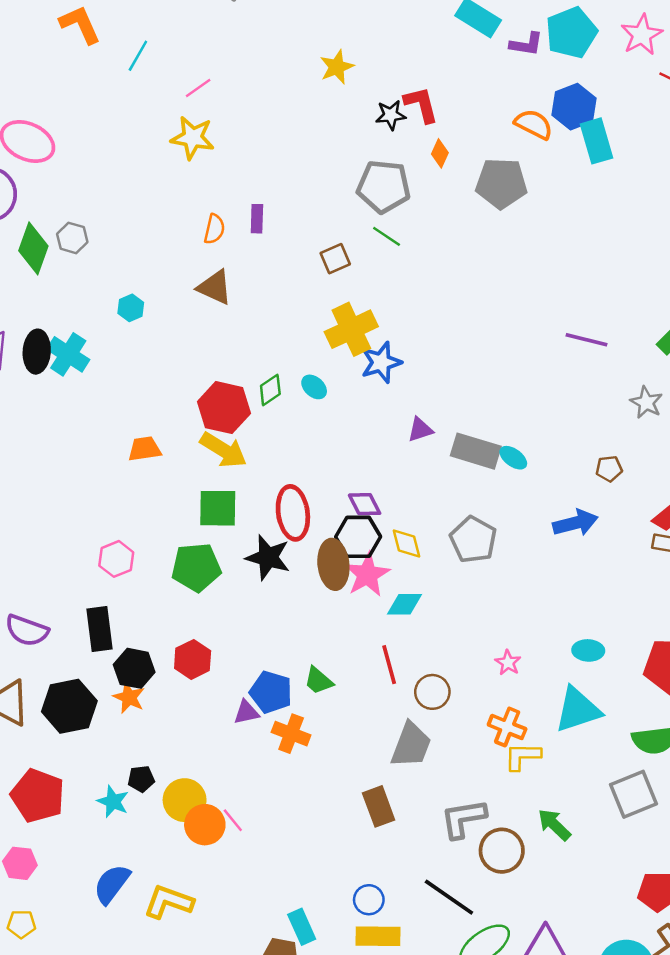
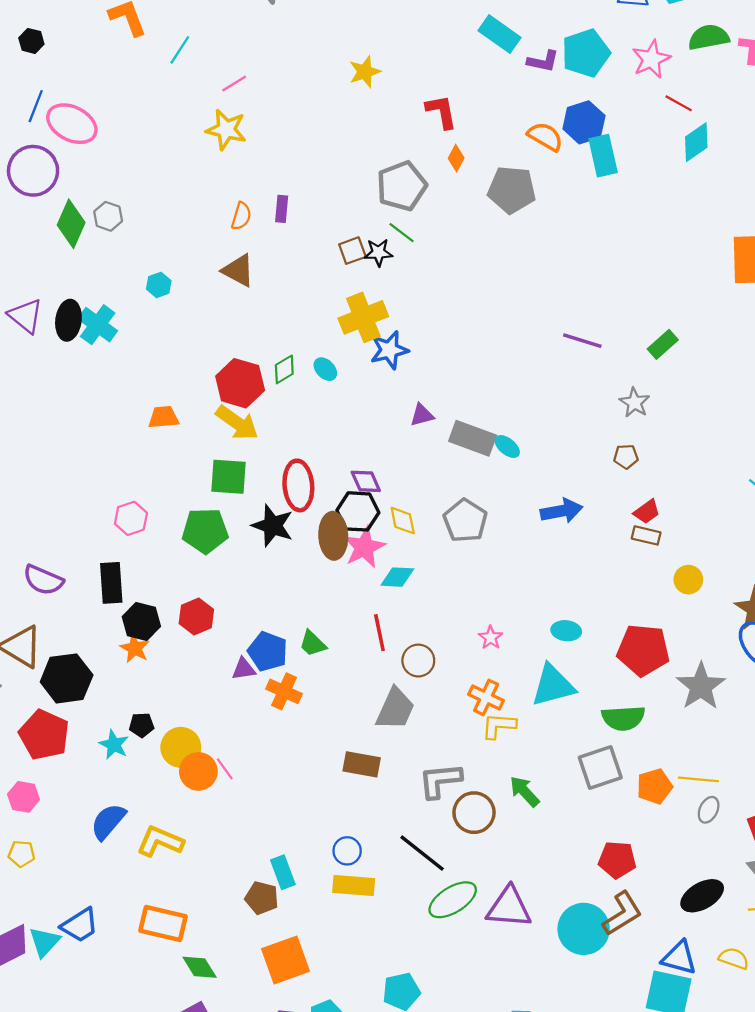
black star: (391, 115) -> (378, 253), moved
gray pentagon: (384, 187) -> (402, 186), turned -30
brown pentagon: (609, 469) -> (626, 457), moved
black hexagon: (69, 706) -> (67, 678), moved
brown rectangle: (379, 806) -> (362, 764), turned -63

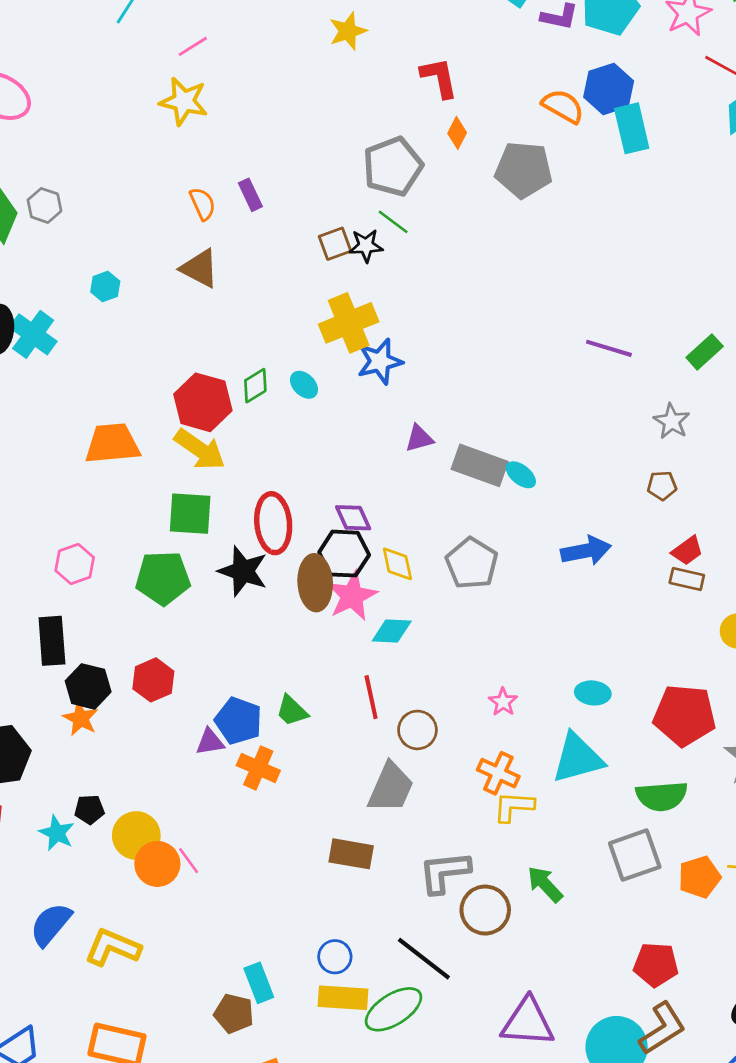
purple rectangle: (282, 209) -> (250, 195), turned -30
orange semicircle: (241, 216) -> (203, 204), turned -40
orange trapezoid: (164, 417) -> (112, 444), size x1.5
green ellipse: (453, 900) -> (394, 1009), moved

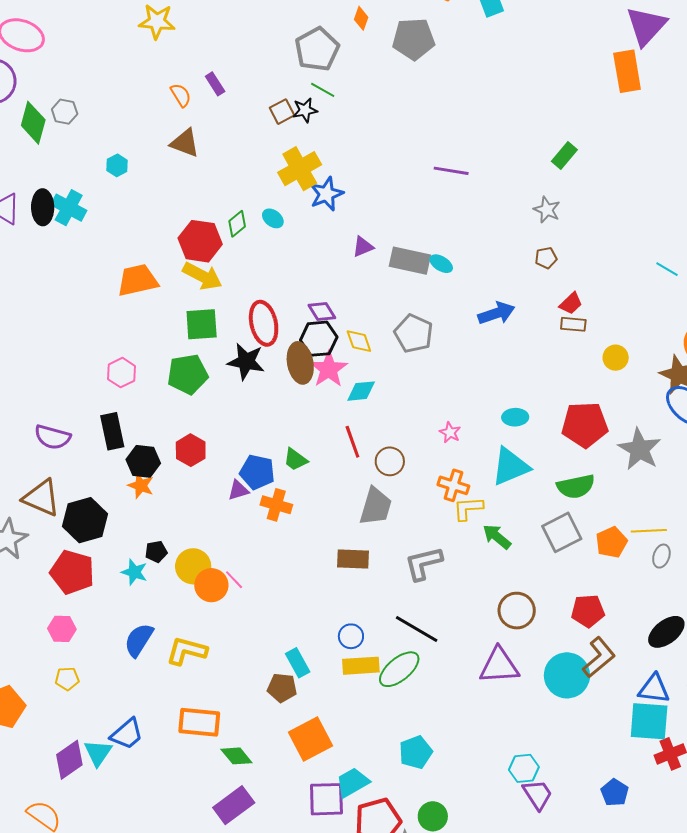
purple line: (609, 348) -> (451, 171), moved
green arrow: (545, 884) -> (497, 537), moved
brown circle: (485, 910) -> (517, 611), moved

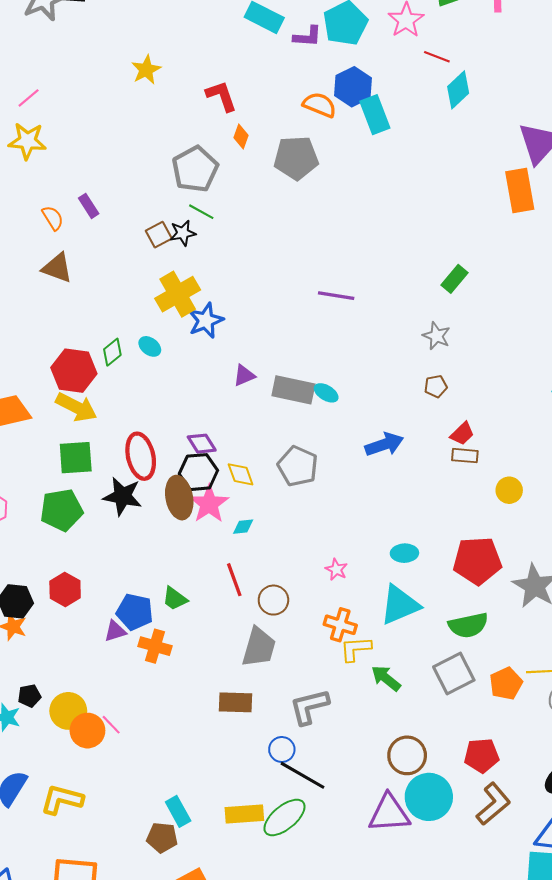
cyan diamond: (361, 391) -> (243, 527), size x0.7
blue circle: (351, 636) -> (282, 749), moved
cyan circle: (567, 675) -> (429, 797), moved

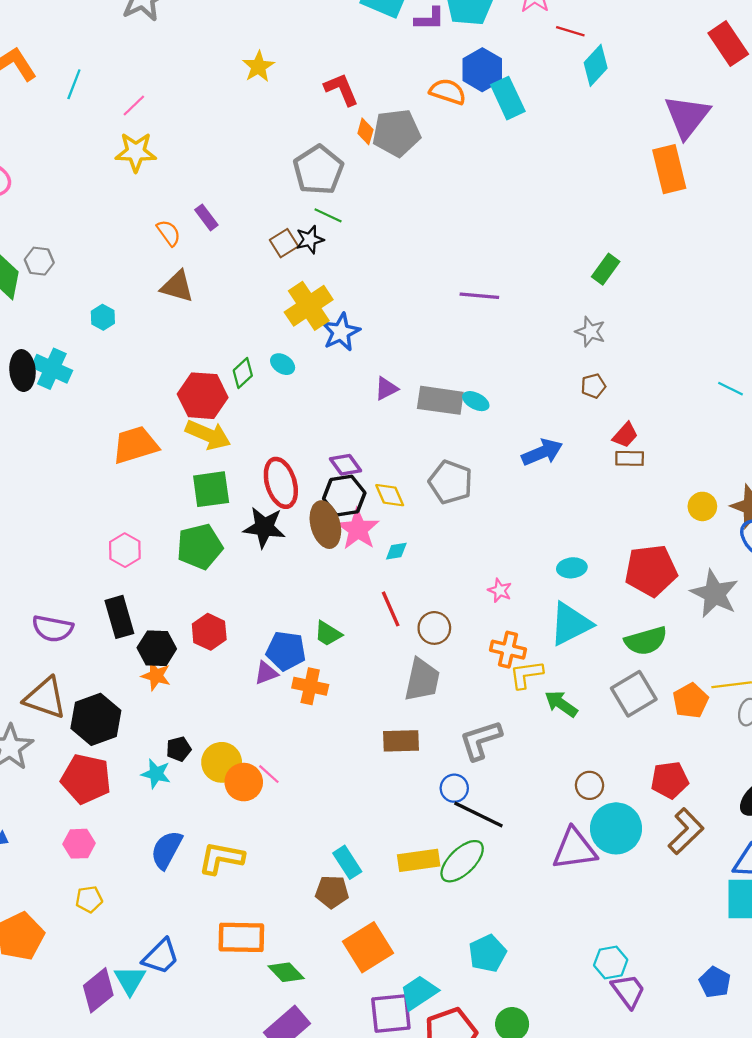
gray pentagon: (296, 158) -> (396, 133), moved
yellow circle: (509, 490) -> (702, 506), moved
brown circle: (407, 755) -> (590, 785), size x0.7

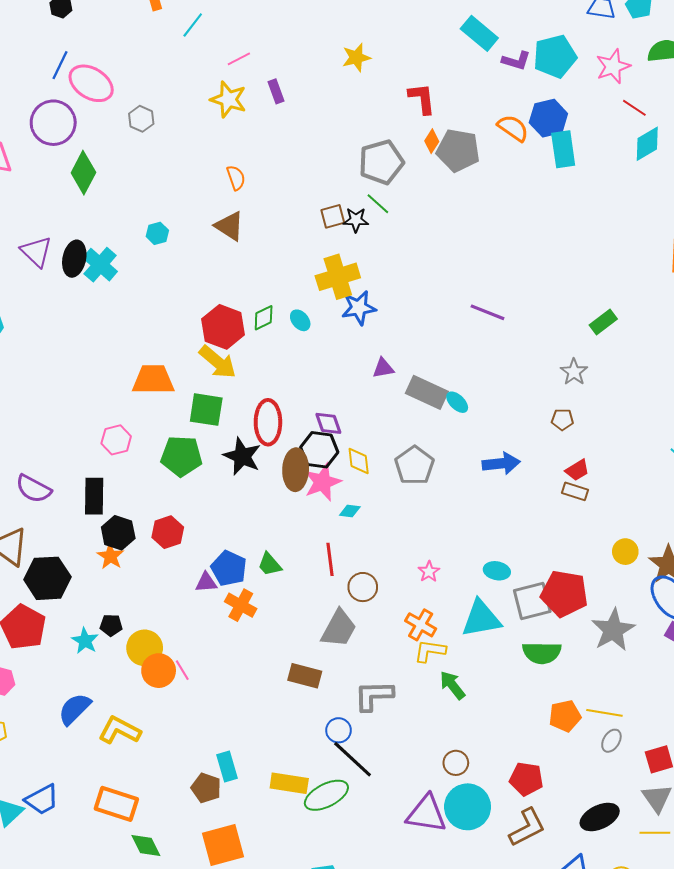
purple rectangle: (206, 217) -> (276, 91), moved
gray hexagon: (39, 261) -> (141, 119), moved
orange trapezoid: (135, 445) -> (153, 380), moved
gray square: (634, 694) -> (532, 601), moved

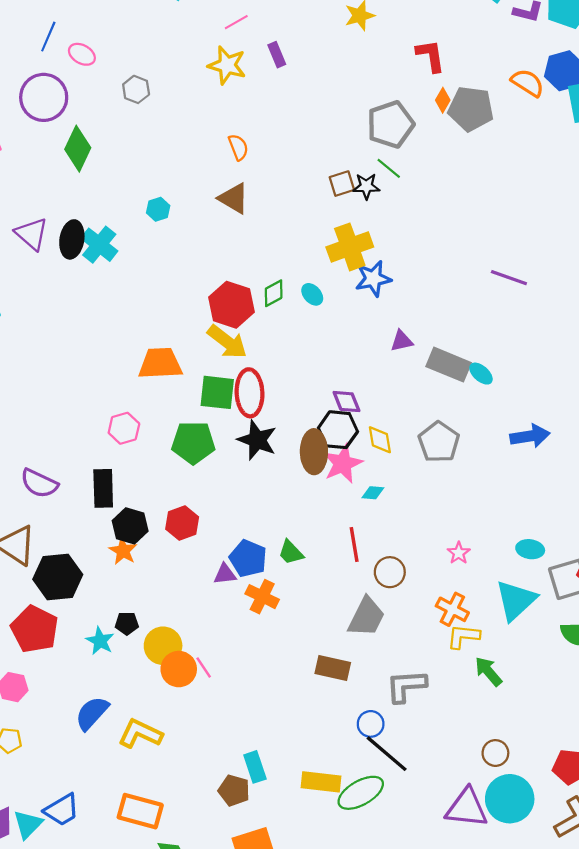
pink ellipse: (91, 83) -> (82, 54), size x0.6
red ellipse: (268, 422) -> (250, 393), moved
cyan triangle: (481, 619) -> (516, 600), turned -30

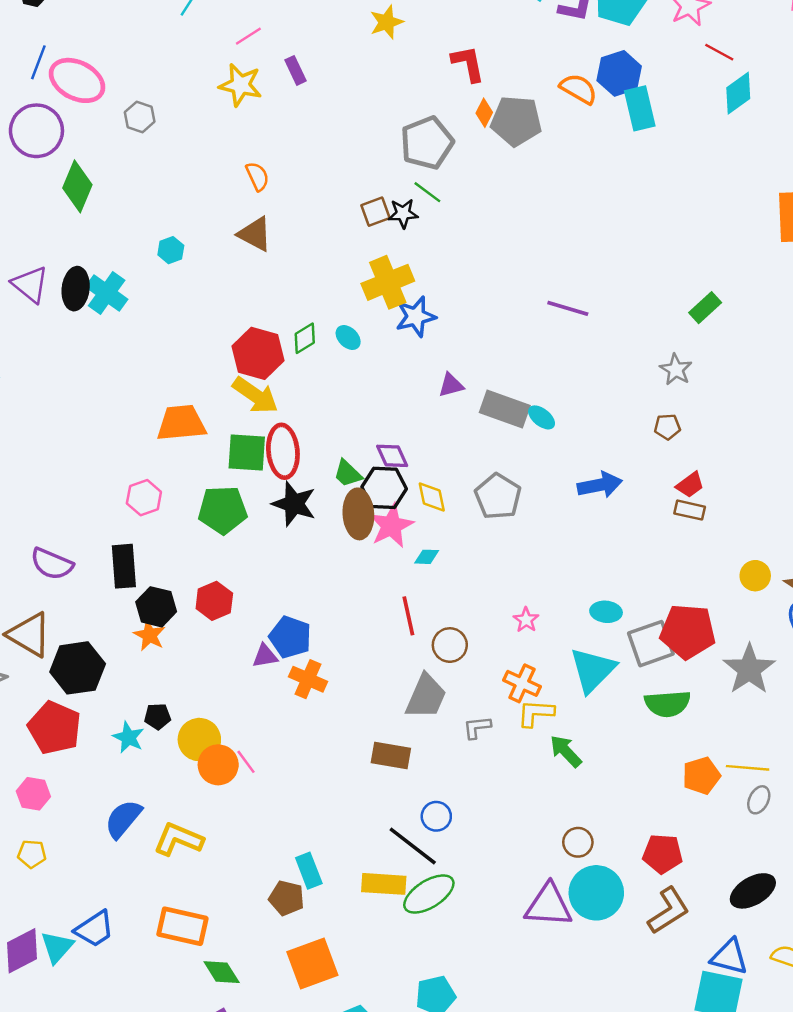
pink ellipse: (82, 54) -> (77, 80), size x1.8
green trapezoid: (291, 552) -> (348, 473), moved
gray L-shape: (406, 686) -> (477, 727), moved, size x0.6
black line: (387, 754) -> (413, 846), moved

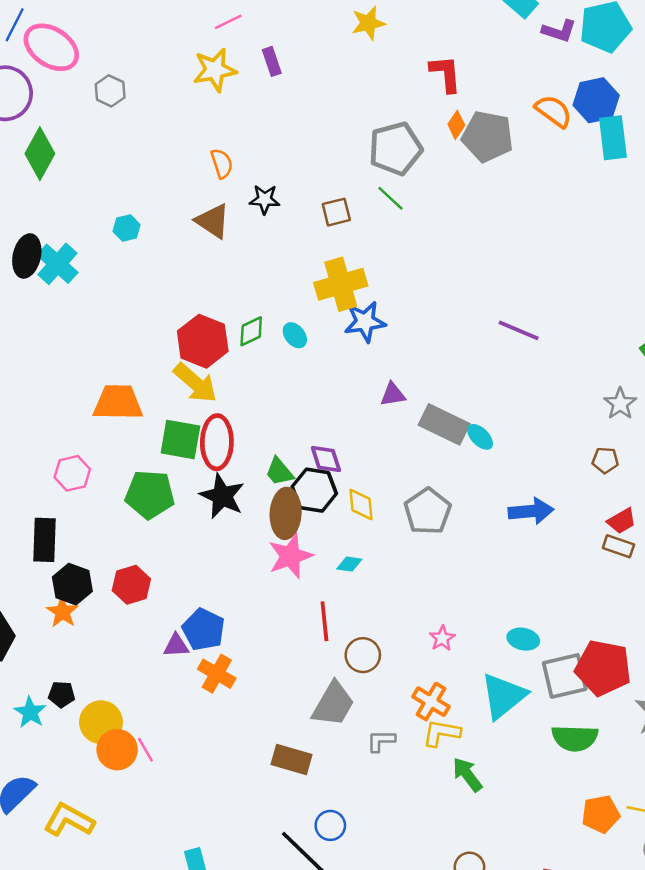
yellow star: (240, 85) -> (215, 70), turned -30
black star: (403, 213) -> (265, 199), moved
pink star: (391, 526) -> (290, 556), moved

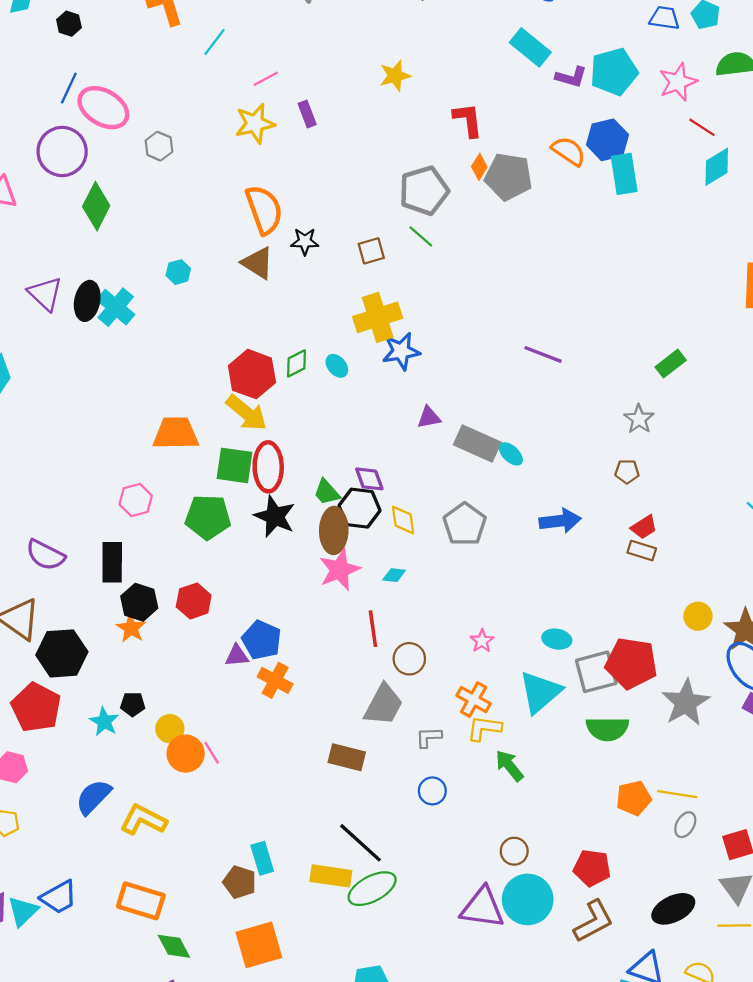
orange semicircle: (222, 164) -> (264, 210), size x1.8
yellow circle: (101, 722) -> (170, 729), size x0.7
blue circle: (330, 825) -> (432, 791), moved

